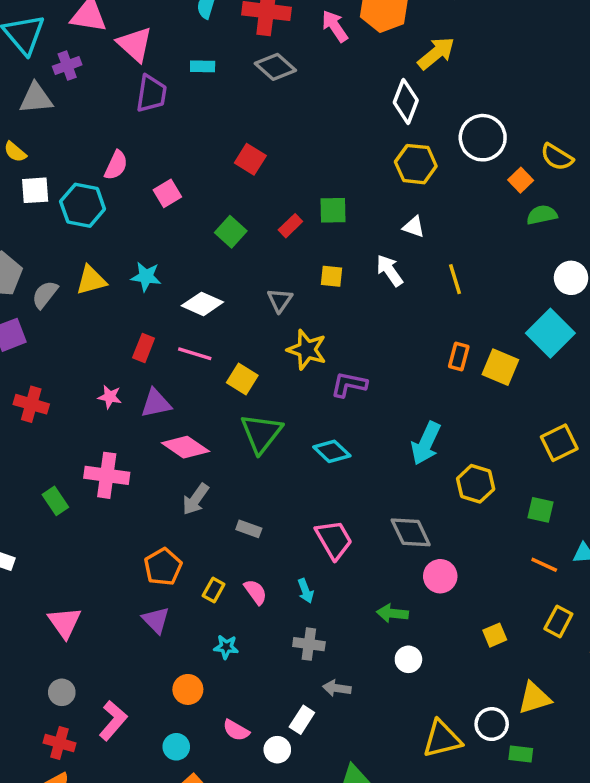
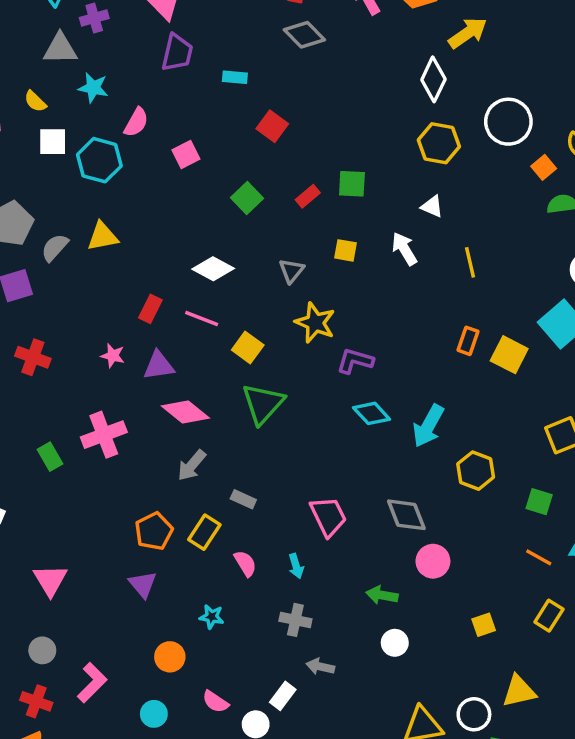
cyan rectangle: (203, 66) -> (235, 77), moved
cyan star: (146, 277) -> (93, 88), moved
cyan diamond: (332, 451) -> (372, 413), moved
pink cross: (107, 475) -> (104, 435), turned -33
yellow rectangle: (214, 590) -> (204, 532), moved, size x1.4

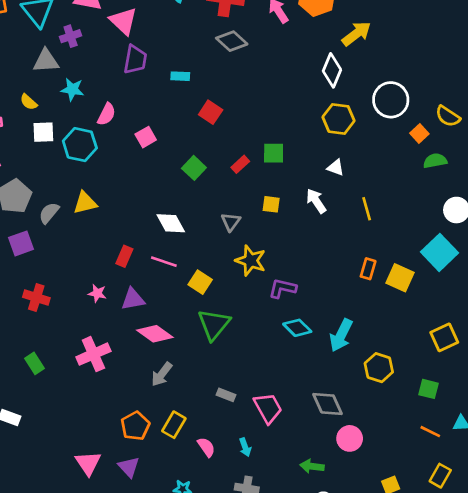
white diamond: (213, 269) -> (171, 223), turned 36
green rectangle: (50, 457) -> (35, 363), moved
gray rectangle: (243, 499) -> (226, 395), moved
pink triangle: (50, 580) -> (88, 463), moved

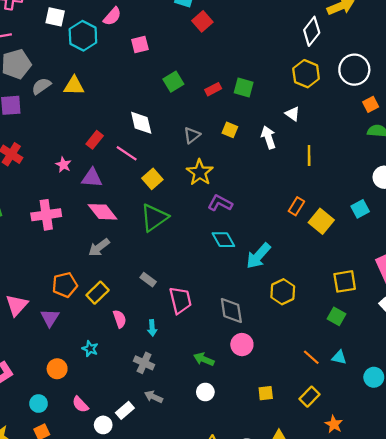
red square: (211, 112) -> (202, 21), moved
cyan square: (439, 252) -> (360, 209), size x0.6
green square: (428, 389) -> (337, 316), moved

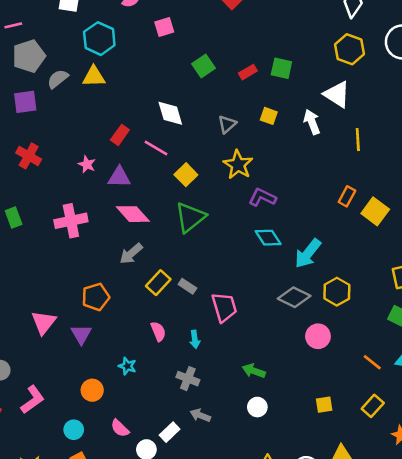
cyan hexagon: (83, 36) -> (99, 39), moved
white triangle: (293, 114) -> (337, 94), size x1.6
yellow rectangle: (98, 293) -> (158, 283), moved
gray diamond: (231, 311) -> (294, 297), moved, turned -52
pink circle: (242, 345) -> (318, 336), moved

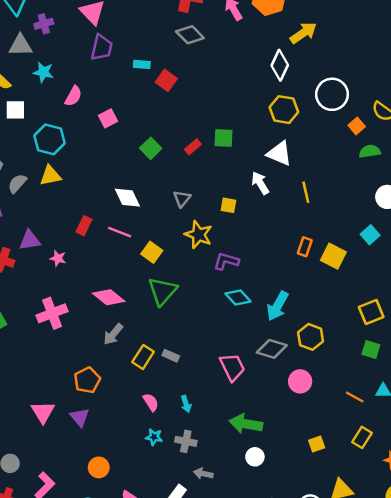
yellow square: (269, 116) -> (228, 205), moved
purple triangle: (119, 177) -> (30, 240), moved
pink trapezoid: (224, 307) -> (232, 367), moved
cyan star: (127, 366) -> (154, 437), moved
green arrow: (254, 371) -> (246, 424), size x1.5

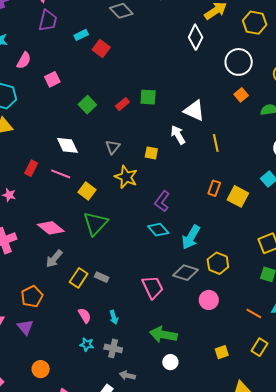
cyan rectangle: (142, 64) -> (81, 35), turned -32
yellow hexagon: (284, 110) -> (255, 23), moved
orange square: (357, 126) -> (241, 95), moved
purple L-shape: (226, 261) -> (162, 201), moved, turned -70

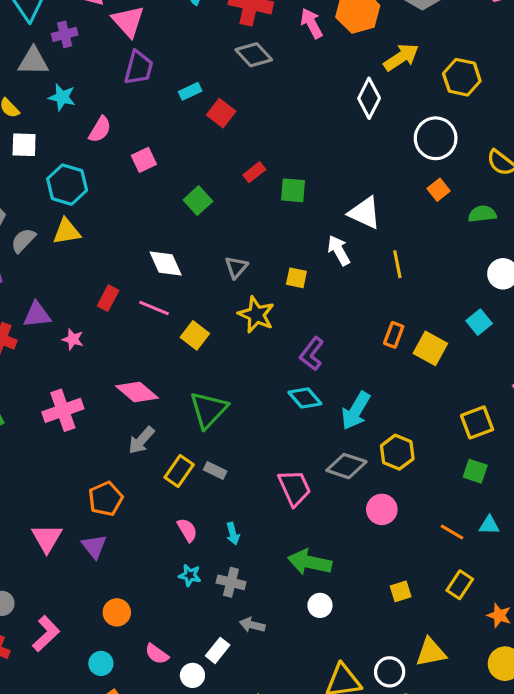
red rectangle: (122, 104) -> (254, 172), moved
green triangle: (96, 223) -> (208, 410), moved

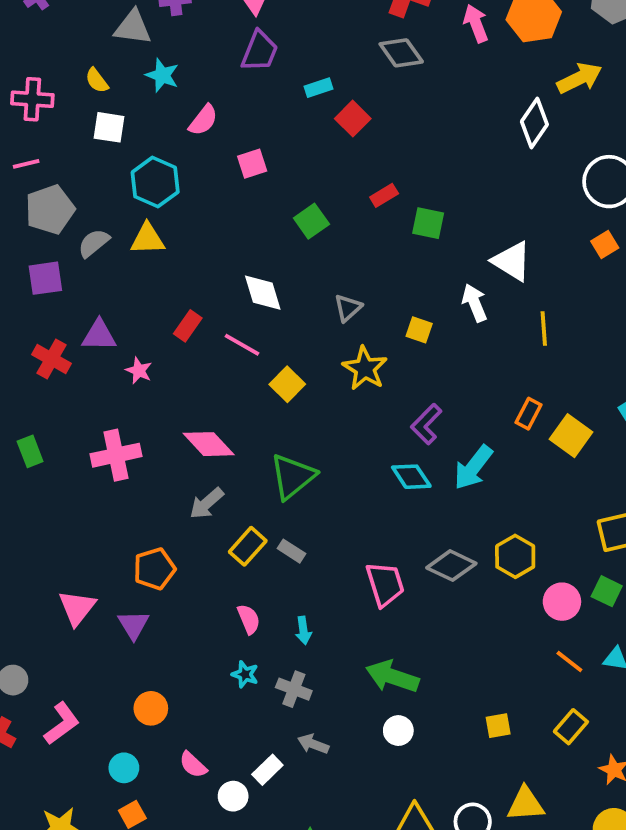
cyan arrow: (356, 411) -> (473, 467), moved
pink circle: (382, 509) -> (562, 602), moved

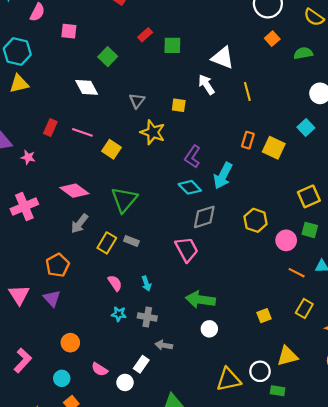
pink square: (252, 164) -> (69, 31), turned 35
white diamond: (263, 293) -> (87, 87), moved
gray diamond: (451, 566) -> (204, 217), moved, turned -32

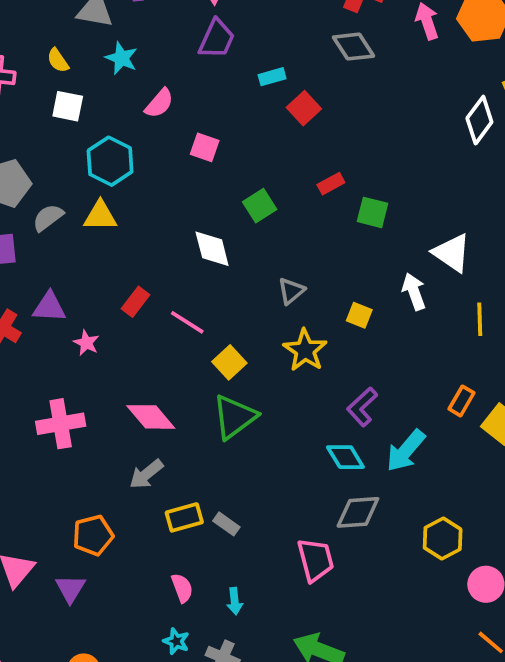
green triangle: (124, 200) -> (234, 417), moved
yellow rectangle: (107, 243) -> (184, 517), turned 30

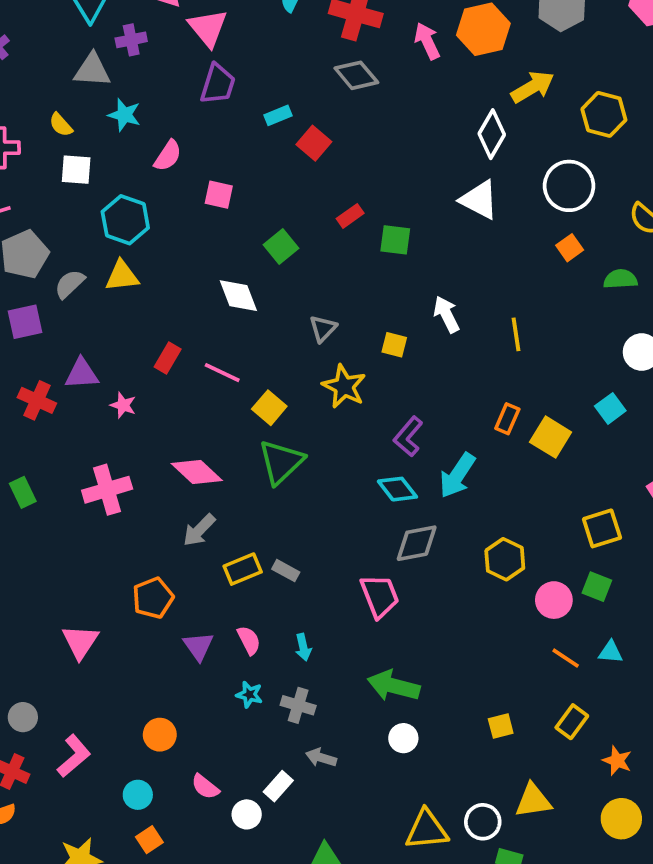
white triangle: (452, 253) -> (479, 200), moved
purple triangle: (70, 589) -> (198, 646), moved

